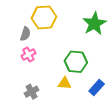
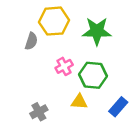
green star: (94, 24) -> (97, 31), moved, turned 30
pink cross: (28, 55) -> (64, 66), moved

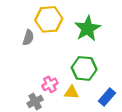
green star: (97, 31) -> (88, 29), turned -30
pink cross: (64, 66) -> (50, 84), moved

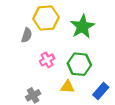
pink cross: (50, 84) -> (47, 60), moved

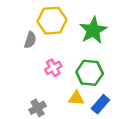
blue rectangle: (101, 91) -> (100, 104), moved

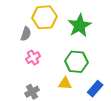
pink cross: (53, 68) -> (33, 58), moved
blue rectangle: (100, 104) -> (95, 89), moved

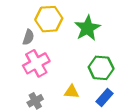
pink cross: (33, 58) -> (36, 63), size x1.6
green hexagon: (76, 62) -> (101, 68), moved

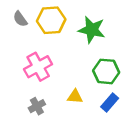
green star: (87, 28) -> (92, 30), turned -30
gray semicircle: (28, 37) -> (20, 19), moved, turned 126

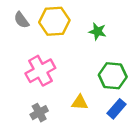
green star: (92, 30) -> (98, 31), size x0.6

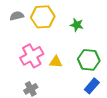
gray semicircle: (21, 20) -> (17, 16), turned 112
yellow triangle: (80, 102) -> (56, 62), moved

